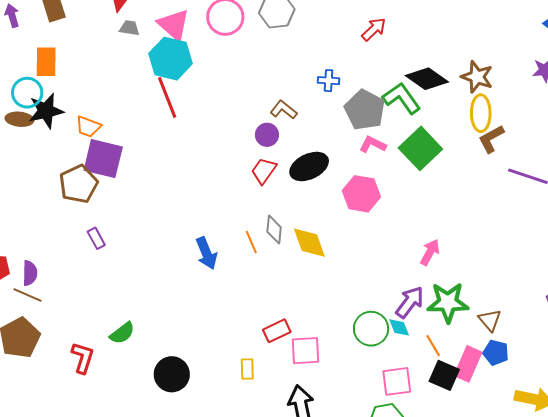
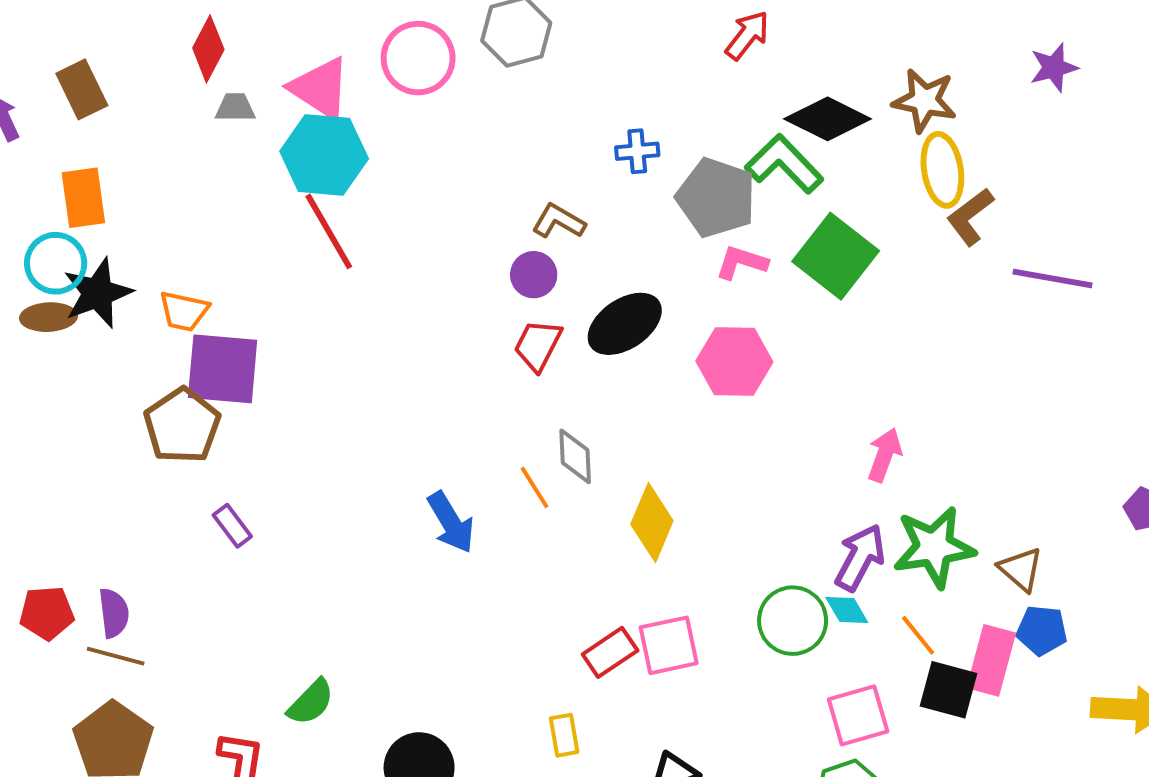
red arrow: (374, 29) -> (747, 35), moved
yellow diamond: (309, 243) -> (652, 523), moved, turned 51
pink square: (306, 351) -> (669, 645), moved

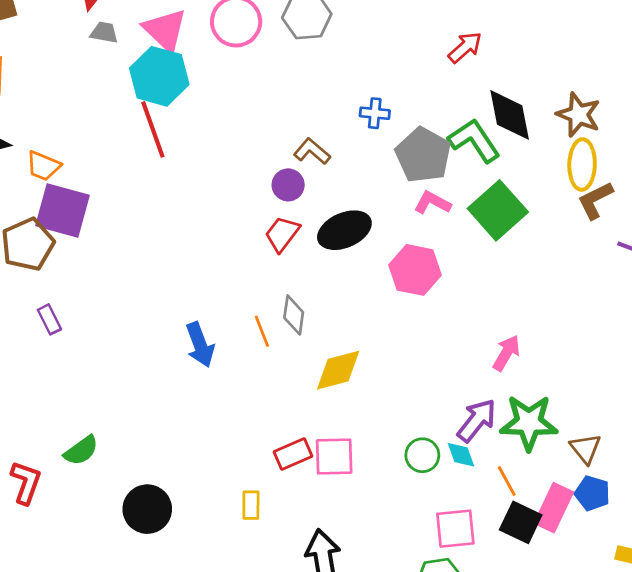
black diamond: (828, 119) -> (510, 115), turned 42
yellow diamond: (652, 523) -> (338, 370), turned 42
green circle: (793, 621) -> (422, 455), size x0.7

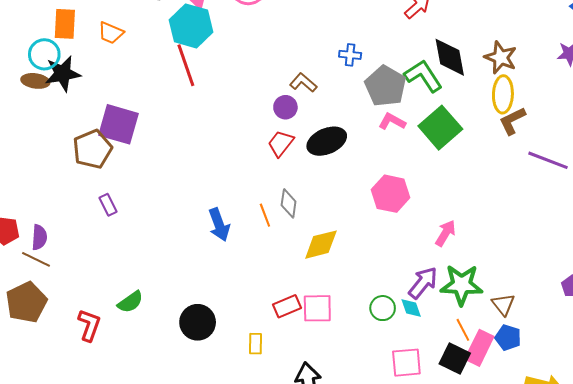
orange trapezoid: (43, 166) -> (111, 33), moved
pink hexagon: (415, 270) -> (391, 194), moved
orange line: (507, 481) -> (463, 330), moved
black circle: (147, 509) -> (198, 322), moved

